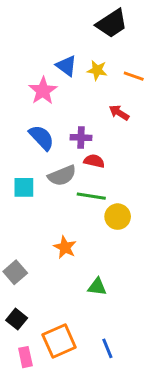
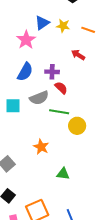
blue triangle: (66, 66) -> (42, 23), turned 49
blue semicircle: (41, 138) -> (25, 72), turned 72
red semicircle: (94, 161) -> (61, 88), turned 32

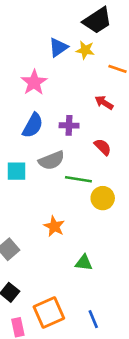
blue triangle: (42, 23) -> (58, 47), moved
yellow star: (63, 26) -> (85, 50), moved
red semicircle: (61, 88) -> (103, 147), moved

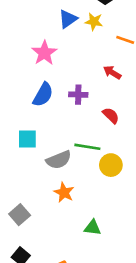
gray semicircle: (52, 160) -> (59, 160), moved

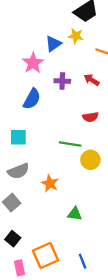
blue triangle: (68, 19) -> (53, 44), moved
purple cross: (78, 95) -> (62, 81), moved
red semicircle: (111, 115) -> (90, 117), turned 126
gray semicircle: (59, 160) -> (18, 171), moved

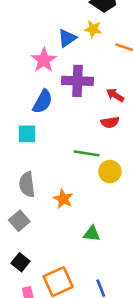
red arrow: (92, 80) -> (115, 95), moved
purple cross: (62, 81) -> (78, 81), size x1.6
cyan square: (18, 137) -> (27, 134), moved
gray semicircle: (18, 171) -> (27, 184), turned 105

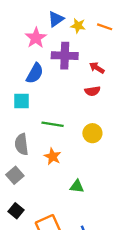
yellow star: (93, 29) -> (78, 26), moved
green line: (87, 153) -> (53, 124), moved

